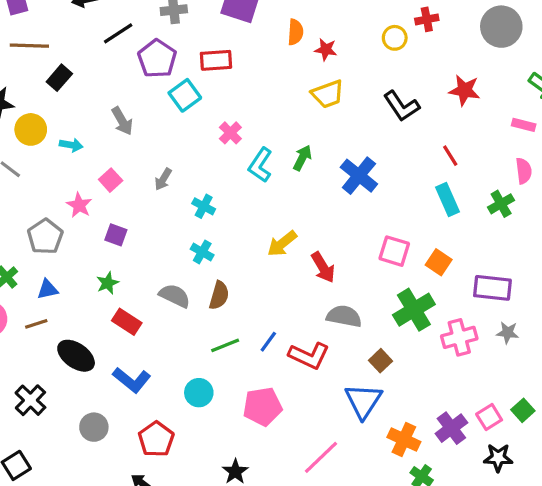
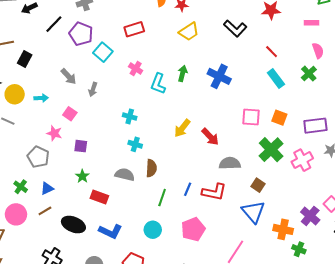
red rectangle: (216, 60) -> (134, 29), moved
gray arrow: (163, 179) -> (93, 89), moved
green line: (225, 345) -> (162, 198), turned -36

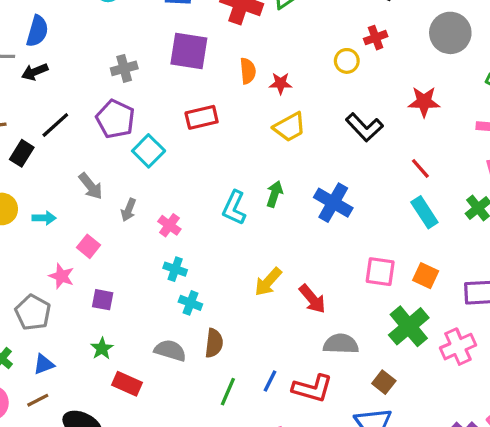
black line: (54, 24) -> (55, 125), moved
pink cross: (136, 69) -> (169, 225), moved
cyan cross: (130, 117) -> (175, 269), moved

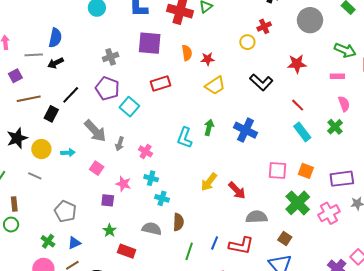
gray arrow: (91, 186) -> (95, 131), size x1.4
pink star: (61, 276) -> (123, 184), moved

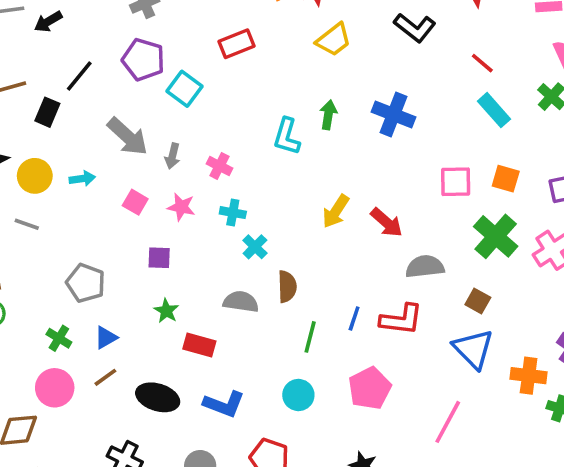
pink star: (123, 184) -> (181, 207), moved
cyan cross: (162, 198) -> (255, 247), turned 32

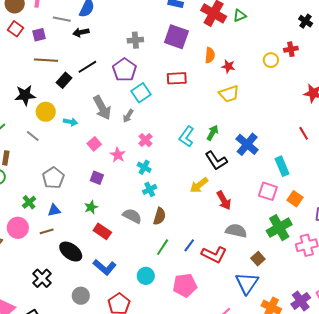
black L-shape: (415, 28) -> (216, 161), moved
cyan rectangle: (494, 110) -> (282, 166), moved
gray arrow: (172, 156) -> (128, 116), moved

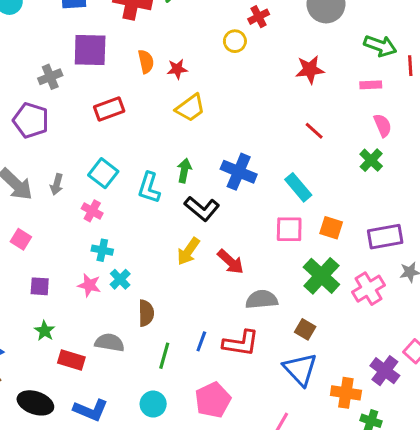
gray cross: (135, 40) -> (50, 77), moved
cyan square: (141, 93) -> (103, 173), moved
pink star: (118, 155) -> (89, 285), moved
gray semicircle: (132, 216) -> (110, 343), moved

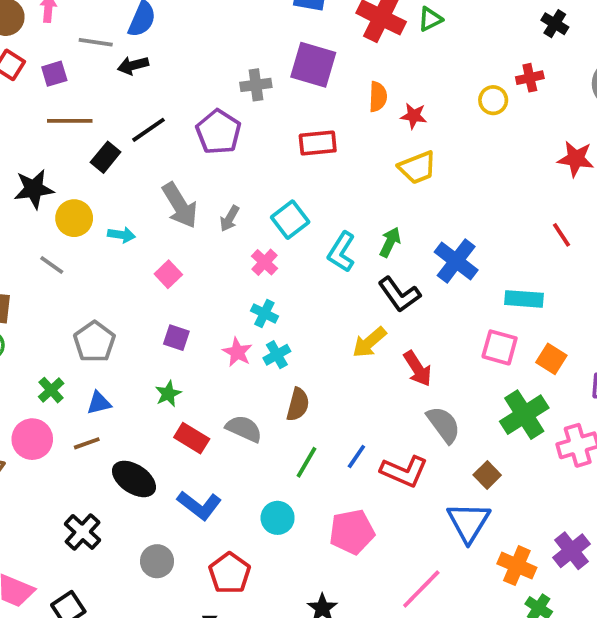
cyan rectangle: (298, 187) -> (524, 299), turned -60
gray semicircle: (262, 300) -> (444, 425), turned 44

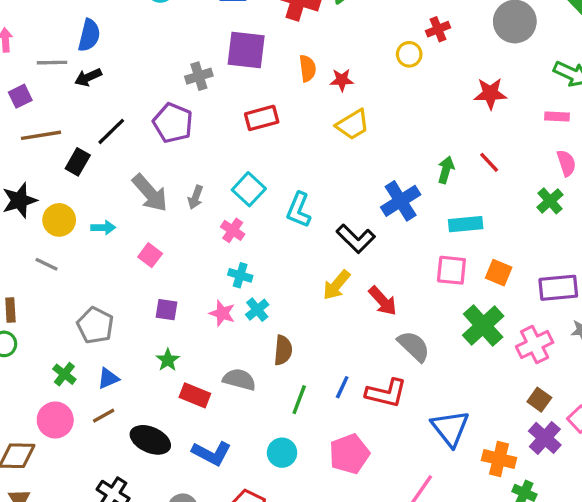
green arrow: (390, 242) -> (446, 170), moved
blue cross: (456, 261) -> (401, 201), turned 30
brown square: (487, 475) -> (539, 400), moved

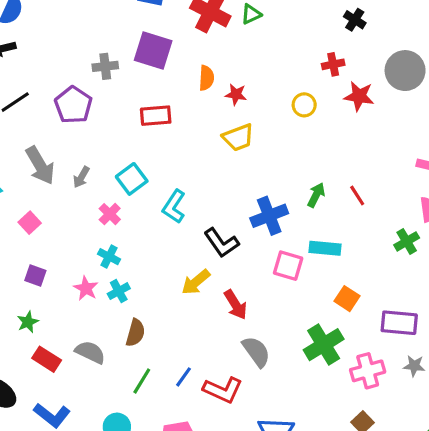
yellow circle: (409, 54) -> (304, 105), moved
red star: (490, 93) -> (359, 96), moved
pink square: (451, 270) -> (288, 266), moved

